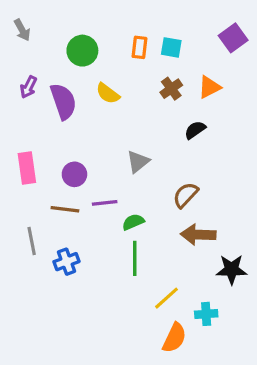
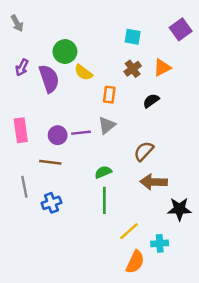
orange rectangle: (140, 47) -> (109, 95), moved
green circle: (82, 51) -> (65, 52), moved
purple line: (105, 203) -> (81, 133), moved

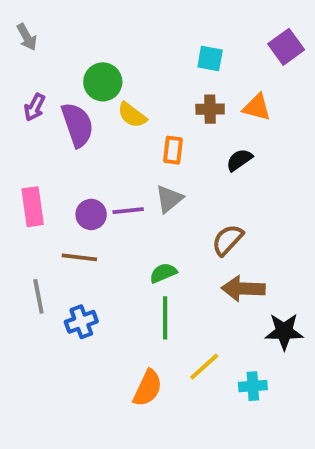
orange triangle: (162, 68) -> (257, 107), turned 42
brown cross: (133, 69) -> (210, 109), turned 35
orange semicircle: (135, 262) -> (148, 388), moved

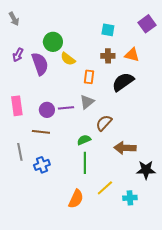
black semicircle: (239, 160) -> (123, 82), size x1.6
brown semicircle: (228, 240) -> (104, 123), moved

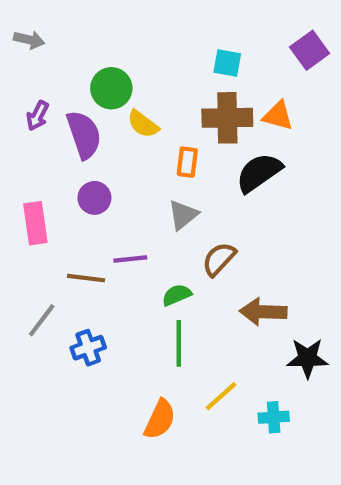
gray arrow: (14, 19) -> (29, 40), turned -48
brown cross: (108, 56) -> (227, 118), size x1.6
purple line: (66, 108) -> (130, 259), moved
purple circle: (47, 110) -> (94, 198), moved
gray line: (20, 152) -> (42, 320), turned 48

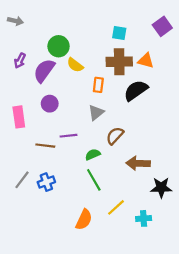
purple semicircle: (84, 135) -> (44, 71), turned -125
gray line: (42, 320) -> (22, 180), moved
green line: (179, 343) -> (94, 180), turned -30

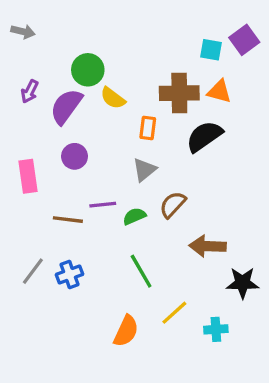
cyan square: (119, 33) -> (211, 50), moved
green semicircle: (93, 154) -> (134, 216), moved

